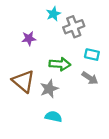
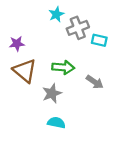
purple star: (29, 38) -> (17, 44), moved
cyan rectangle: (92, 55) -> (99, 40), moved
brown triangle: (23, 81) -> (25, 71), moved

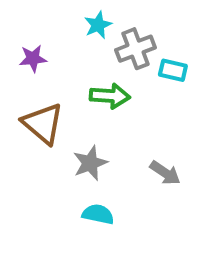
purple star: (17, 44) -> (33, 59), moved
green arrow: (63, 67) -> (110, 96), moved
gray arrow: (95, 82) -> (165, 173), moved

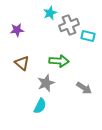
green arrow: (110, 96) -> (59, 61), moved
brown triangle: (43, 124) -> (22, 63), size x0.7
cyan semicircle: (98, 214) -> (40, 106), moved, turned 105

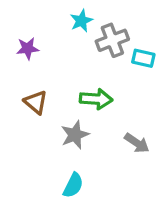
cyan semicircle: (40, 106) -> (73, 185), moved

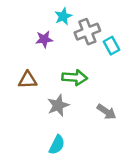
purple star: (28, 48) -> (44, 39), moved
cyan rectangle: (143, 58) -> (112, 46), turned 48
brown triangle: (36, 102) -> (28, 80), turned -42

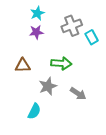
cyan star: (63, 16) -> (37, 13), moved
gray arrow: (106, 112) -> (78, 94), moved
cyan semicircle: (57, 145) -> (34, 111), moved

